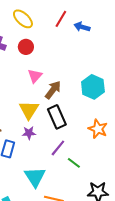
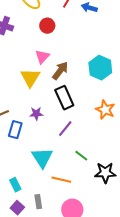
red circle: (26, 47) -> (47, 26), moved
yellow triangle: (29, 110) -> (30, 78), moved
green line: (74, 163) -> (81, 156), moved

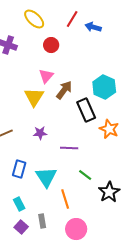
black rectangle: (64, 98) -> (86, 110), moved
purple line: (65, 129) -> (69, 148), turned 54
blue rectangle: (15, 130) -> (19, 169), moved
black star: (105, 173) -> (109, 192), turned -30
orange line: (61, 180) -> (65, 199), turned 60

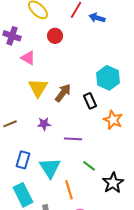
pink triangle: (46, 76) -> (28, 58), moved, turned -42
brown arrow: (64, 90) -> (63, 93), moved
black rectangle: (86, 110) -> (90, 101), size x0.7
cyan rectangle: (19, 204) -> (23, 195), size x1.6

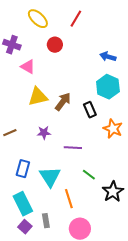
blue arrow: (97, 18) -> (108, 57), moved
yellow triangle: (38, 88) -> (38, 97), turned 45

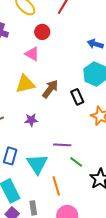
pink triangle: (28, 67) -> (32, 54), moved
purple line: (73, 148) -> (62, 145), moved

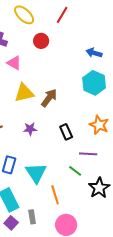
pink triangle: (32, 54) -> (14, 63), moved
black rectangle: (77, 97) -> (66, 132), moved
purple line: (62, 145) -> (88, 154), moved

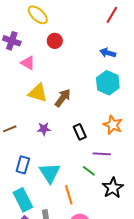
red line: (62, 15) -> (112, 15), moved
yellow triangle: (24, 93) -> (38, 93), turned 30

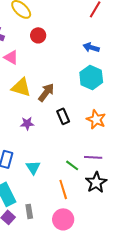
black rectangle: (80, 132) -> (63, 116), moved
purple line: (102, 154) -> (93, 157), moved
cyan triangle: (50, 173) -> (33, 167), size x0.7
orange line: (69, 195) -> (63, 189), moved

